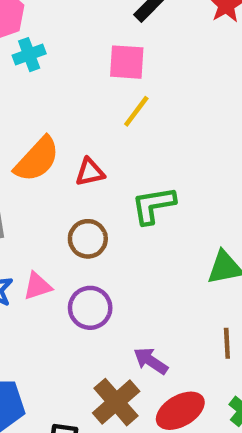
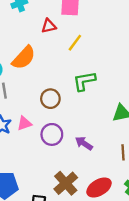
yellow line: (136, 111) -> (75, 43), moved
red triangle: (90, 172) -> (49, 26), moved
purple arrow: (151, 361) -> (84, 143), moved

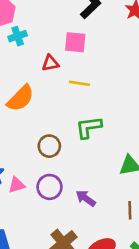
yellow line: (75, 43) -> (79, 83), turned 60
pink triangle: (24, 123) -> (17, 185), moved

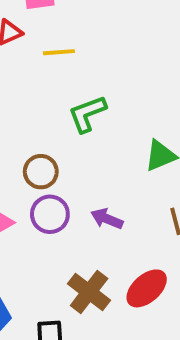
brown circle: (49, 146) -> (41, 172), moved

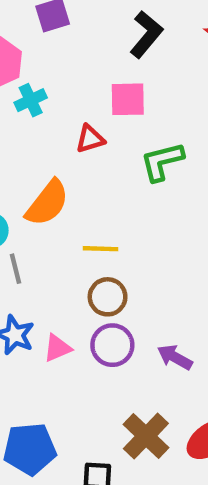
yellow line: (59, 52) -> (101, 249), moved
green L-shape: (87, 114) -> (162, 161), moved

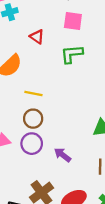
pink square: (128, 99) -> (73, 21), moved
red triangle: (90, 139) -> (37, 37), turned 42

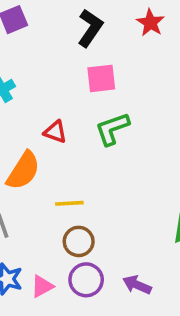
red triangle: (37, 37) -> (55, 132), moved

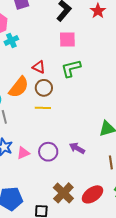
brown circle: (79, 241) -> (44, 88), moved
purple arrow: (137, 285) -> (77, 148), moved

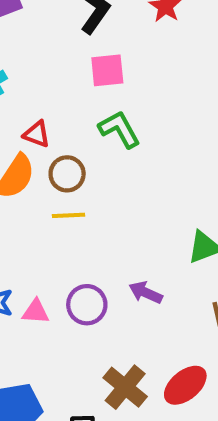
red triangle: (39, 67) -> (37, 134), moved
green L-shape: (71, 68) -> (119, 129), turned 80
pink triangle: (23, 153) -> (36, 312), turned 32

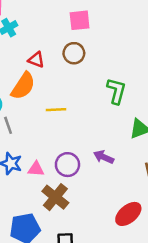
green L-shape: (119, 129) -> (116, 91), moved, turned 44
brown circle: (67, 174) -> (74, 53), moved
brown cross: (125, 387) -> (55, 197), moved

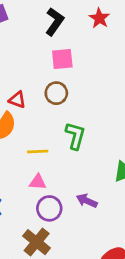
green L-shape: (116, 91) -> (75, 136), moved
pink triangle: (36, 169) -> (38, 182), moved

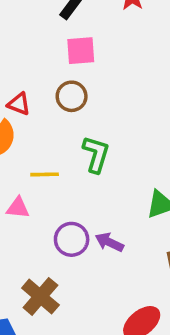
pink triangle: (38, 182) -> (18, 208), moved
purple circle: (49, 208) -> (72, 239), moved

